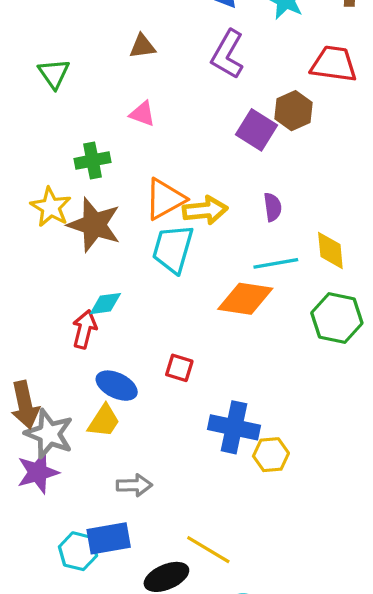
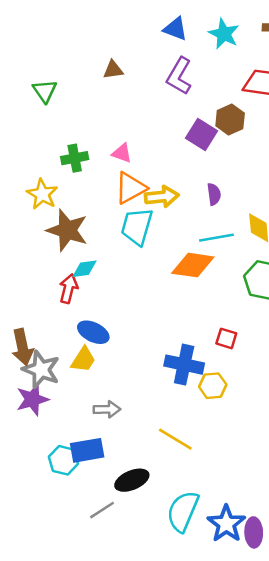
pink triangle: (142, 114) -> (122, 153), moved
brown star: (94, 225) -> (67, 230), moved
red square: (179, 368) -> (226, 338), moved
yellow line: (208, 550) -> (175, 439), moved

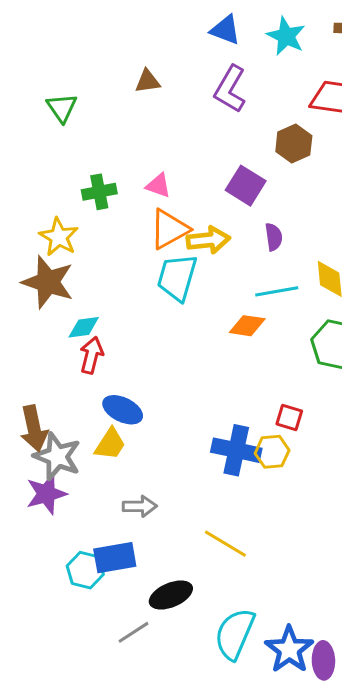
purple square: (201, 134) -> (246, 186), moved
brown star: (67, 230) -> (48, 282), moved
orange diamond: (193, 265) -> (247, 326), size x0.7
cyan diamond: (85, 269) -> (84, 327), moved
yellow hexagon: (213, 386) -> (272, 452), moved

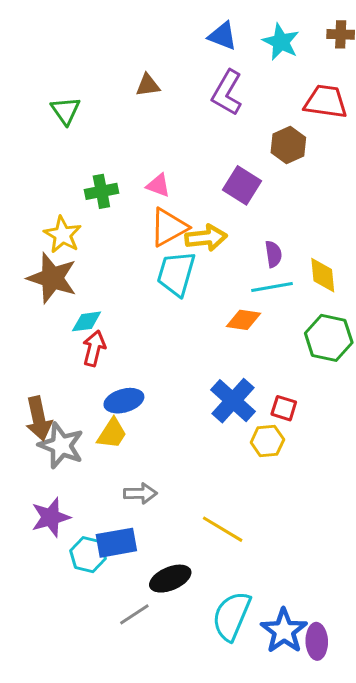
purple semicircle: (274, 237) -> (273, 254), moved
blue ellipse: (123, 410) -> (124, 401), turned -42
blue cross: (236, 450) -> (233, 401), moved, turned 30
purple star: (46, 494) -> (51, 517), moved

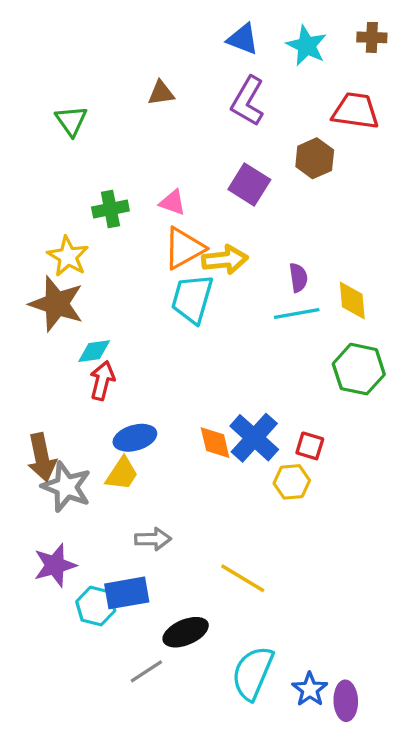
purple square: (242, 185) -> (249, 184), moved
orange diamond: (243, 320) -> (215, 443), moved, turned 68
blue star: (284, 631) -> (310, 689), size x0.7

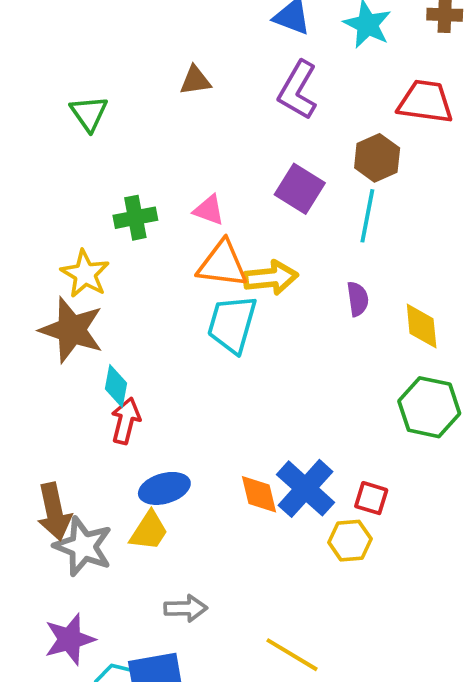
orange triangle: (184, 248) -> (222, 264), turned 36
cyan line: (297, 314) -> (367, 216), moved, turned -69
cyan diamond: (94, 351) -> (116, 386), turned -72

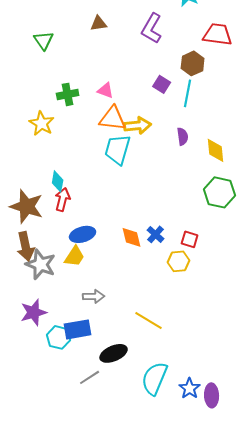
purple square: (300, 189) -> (162, 84), moved, size x0.7
brown star: (72, 330) -> (27, 206), moved
blue cross: (305, 488) -> (156, 234), size x0.6

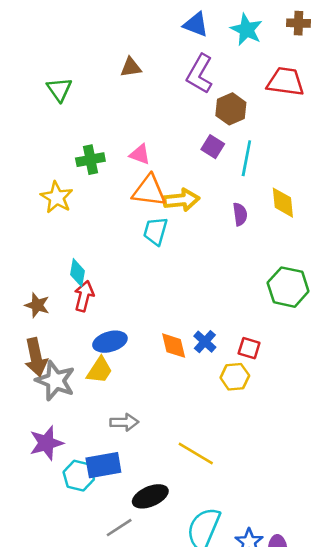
brown hexagon: (193, 63) -> (231, 109), moved
cyan trapezoid: (118, 149) -> (155, 231), size x0.7
yellow diamond: (216, 150) -> (283, 203), moved
brown star: (27, 206) -> (37, 305), size x0.6

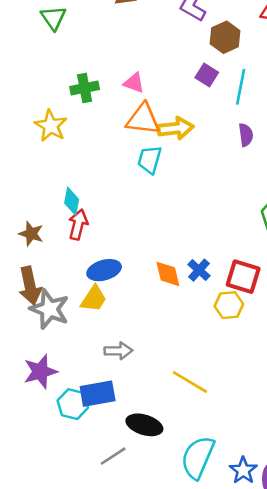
purple semicircle: (240, 214) -> (246, 135), moved
red square: (249, 348) -> (243, 277), size x1.5
black ellipse: (150, 496) -> (144, 425), turned 40

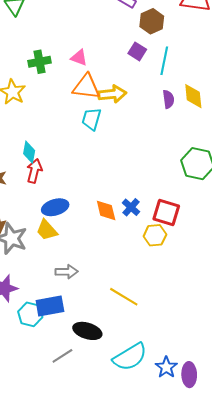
yellow trapezoid: (94, 299) -> (47, 230), turned 105
cyan semicircle: (198, 457) -> (130, 357), turned -144

